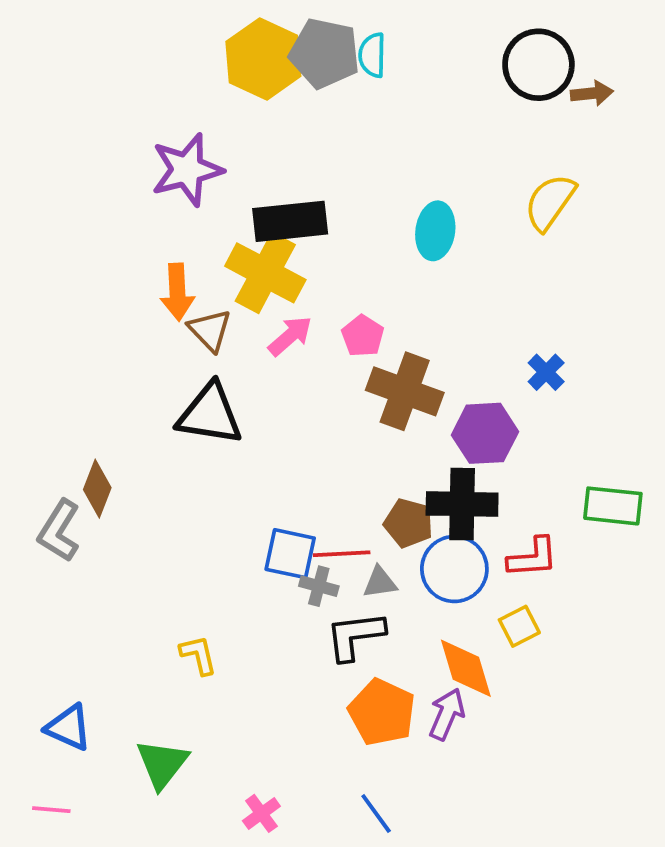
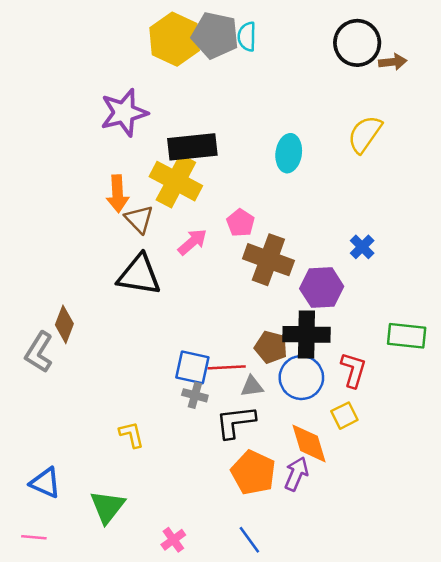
pink arrow: (290, 336) -> (192, 242), moved
red L-shape: (533, 557) -> (353, 370), turned -69
gray cross: (319, 586) -> (195, 395), moved

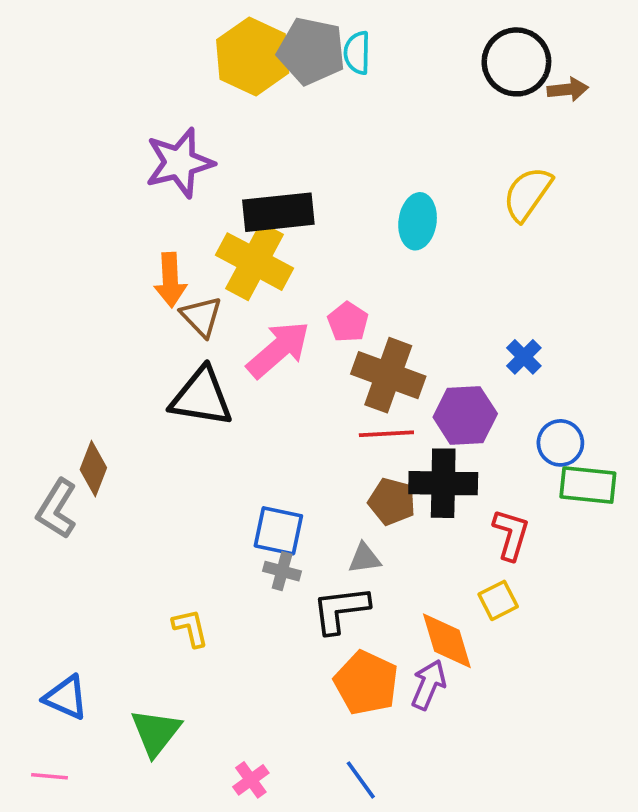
pink arrow: (192, 242) -> (278, 349), size x1.5
red line: (227, 367) -> (386, 434), moved
blue circle: (301, 378) -> (560, 443), moved, size x0.7

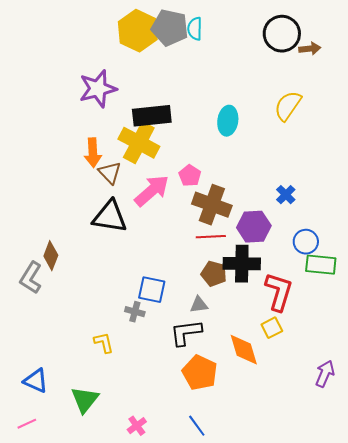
red L-shape: (511, 534) -> (279, 292), size x1.4
gray cross: (282, 571) -> (135, 312), moved
purple arrow: (429, 685) -> (325, 374), moved
pink line: (49, 776) -> (27, 424), turned -30

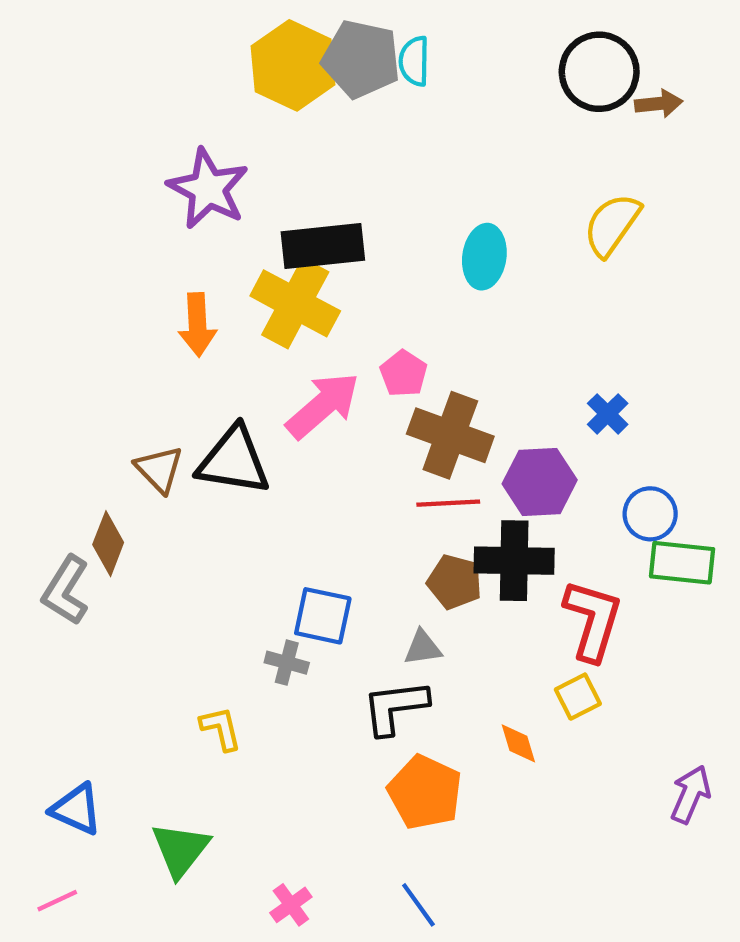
purple star: (98, 89) -> (208, 189), turned -30
brown triangle: (110, 173) -> (159, 469), moved
orange diamond: (244, 350) -> (518, 743), size x0.6

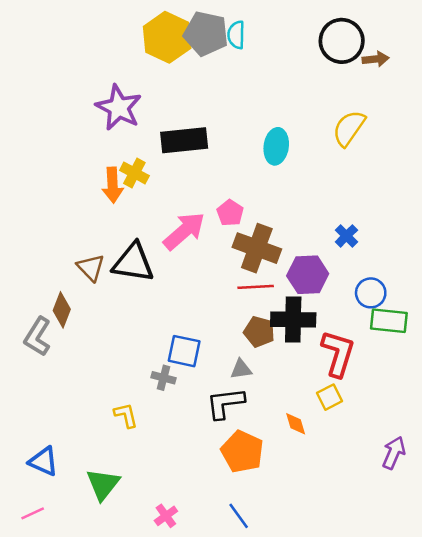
yellow cross: (295, 303) -> (134, 173), moved, size x0.6

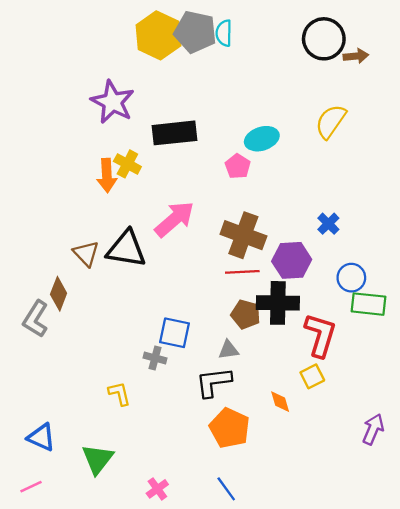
cyan ellipse: (276, 146) -> (262, 139), turned 64
pink pentagon: (230, 213) -> (238, 166), moved

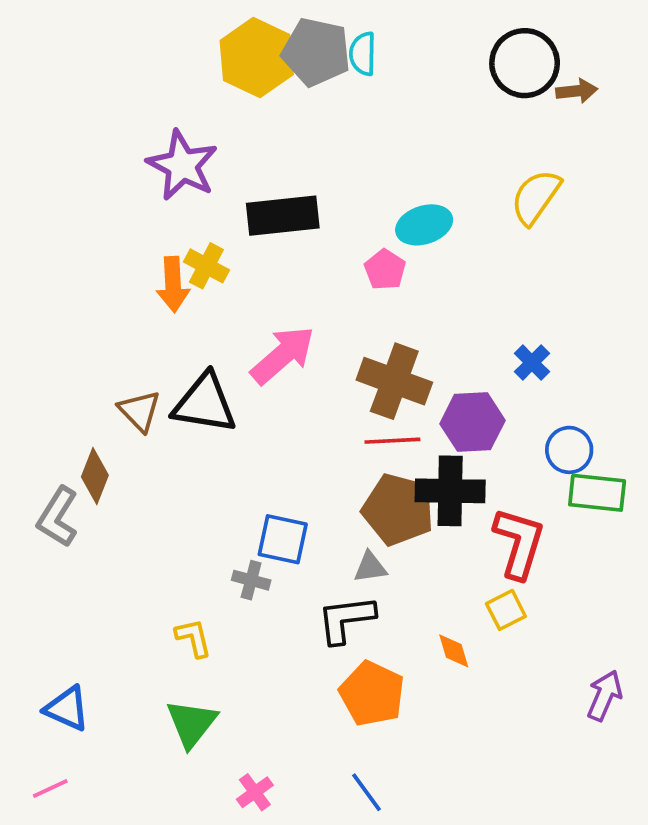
brown pentagon: (246, 314) -> (398, 510), size x1.5
green triangle: (98, 459) -> (192, 723), moved

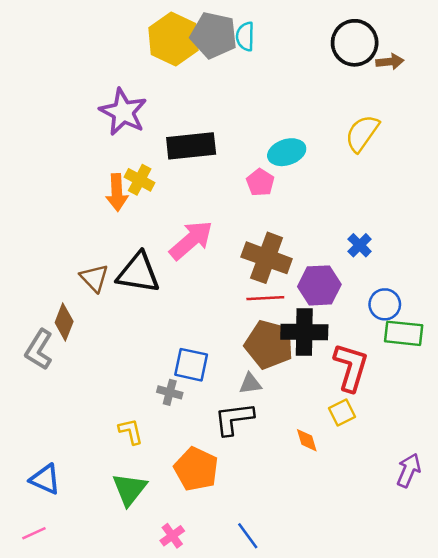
orange pentagon: (372, 694) -> (196, 469), moved

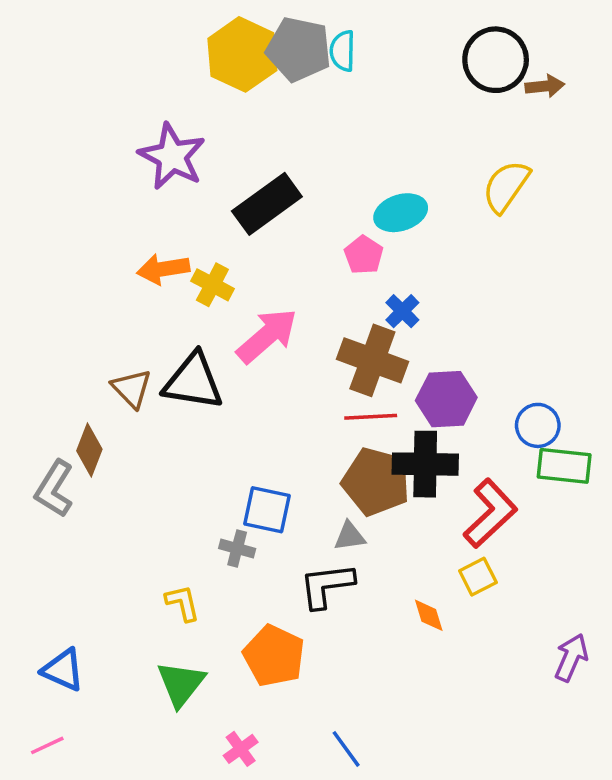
black rectangle: (191, 146) -> (267, 204), turned -30
yellow cross: (140, 180) -> (212, 285), moved
orange arrow: (117, 192) -> (163, 269), turned 84
blue cross: (360, 245) -> (402, 311), moved
red L-shape: (351, 367) -> (490, 513), turned 30

